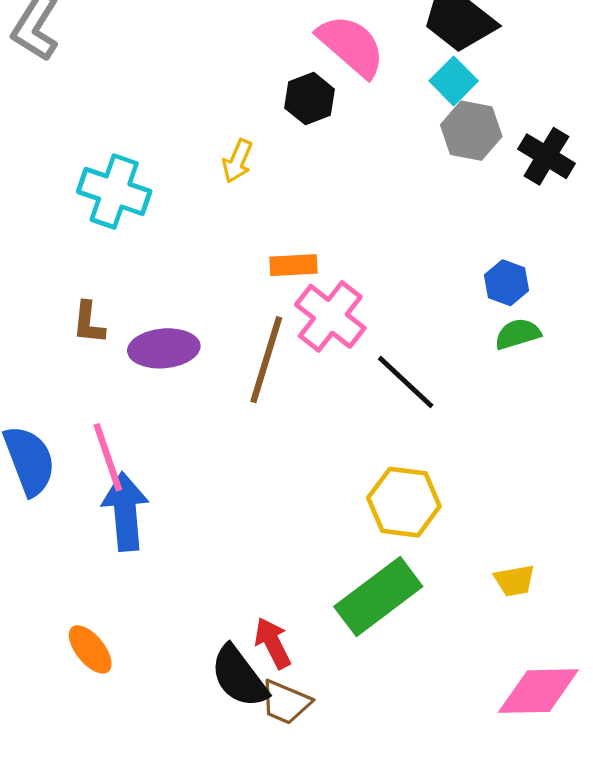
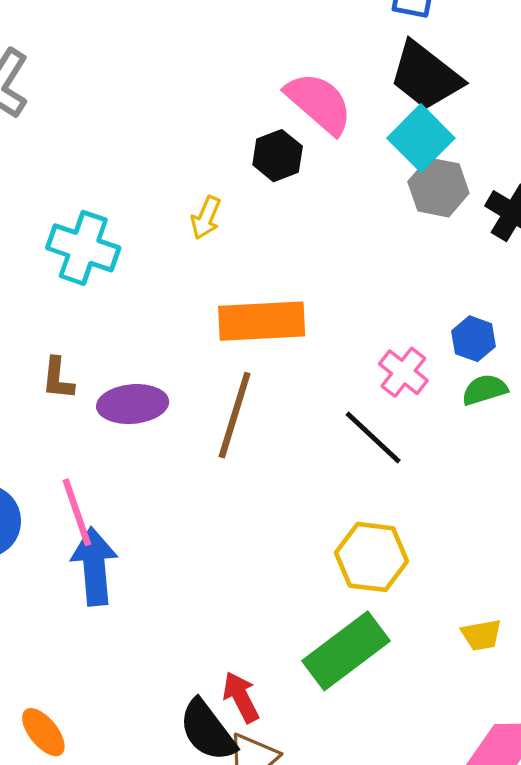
cyan square: (454, 81) -> (421, 138), size x1.4
orange rectangle: (294, 265) -> (262, 321), size x1.8
pink cross: (330, 316) -> (403, 372), moved, size x0.7
orange ellipse: (90, 649) -> (43, 732), moved

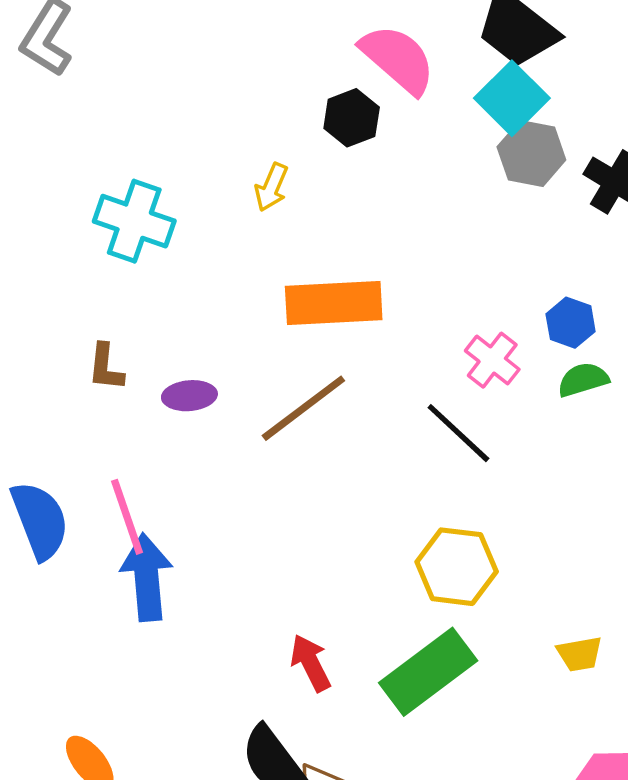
purple ellipse: (133, 404) -> (189, 396), size x0.7
brown line: (235, 415) -> (303, 408), turned 36
red arrow: (241, 697) -> (311, 663), moved

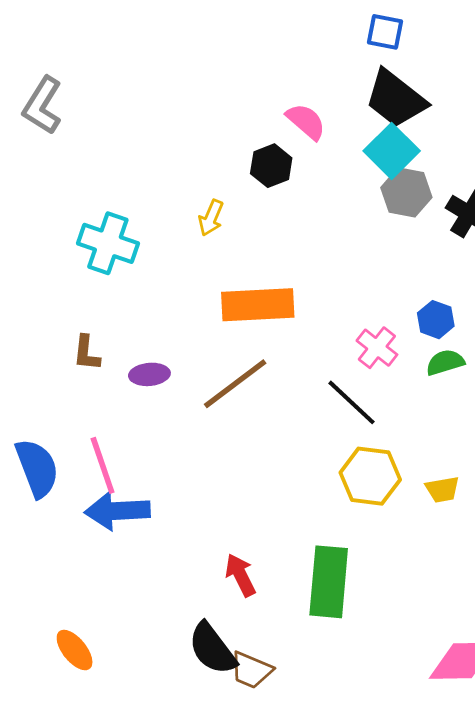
pink semicircle: (398, 59) -> (306, 122), size x0.7
yellow hexagon: (457, 567) -> (370, 476), moved
blue arrow: (147, 577) -> (117, 511), turned -88
yellow trapezoid: (580, 654) -> (442, 489), moved
green rectangle: (428, 672) -> (329, 582), turned -48

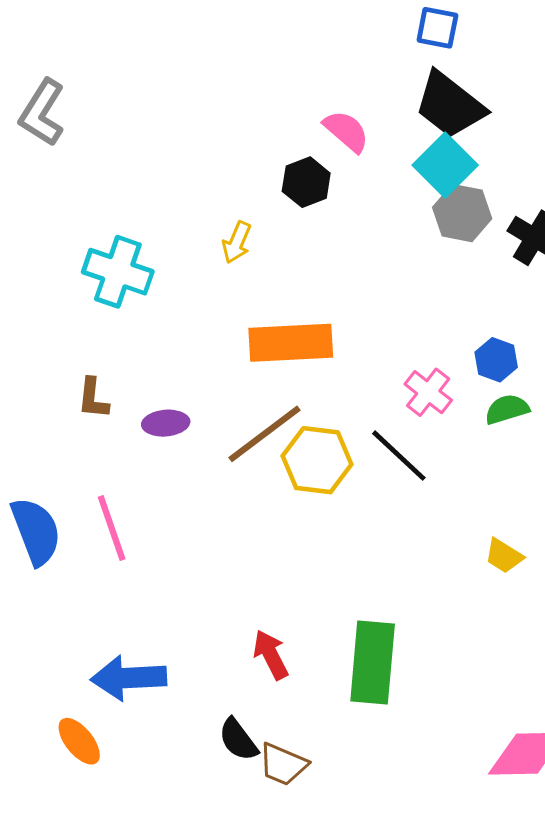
yellow hexagon: (370, 476) -> (317, 460), moved
yellow trapezoid: (442, 489) -> (504, 556), turned 42
blue arrow: (117, 511) -> (129, 678), moved
black semicircle: (212, 649) -> (238, 740), size x0.7

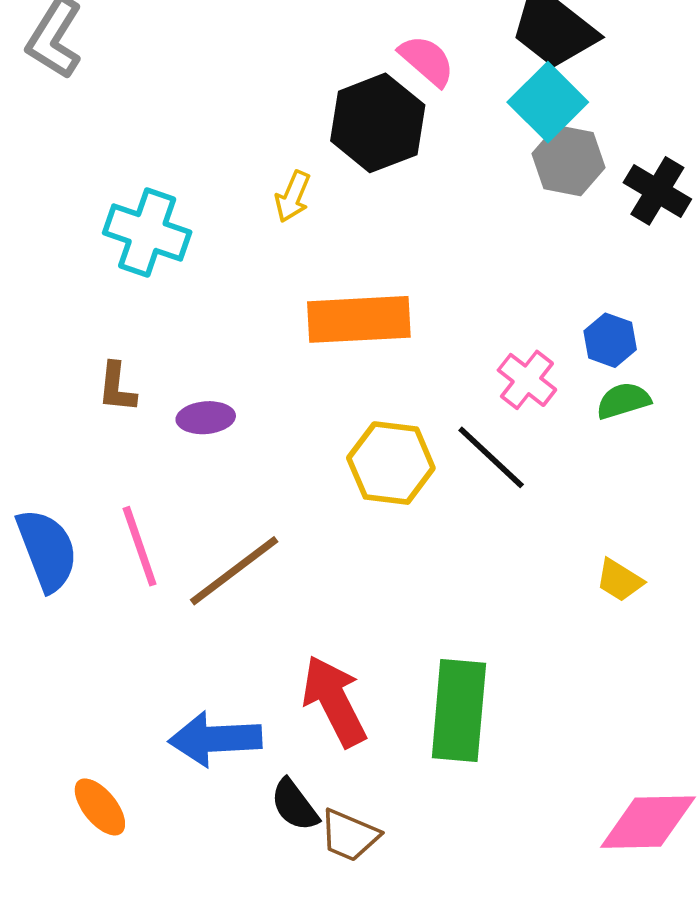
black hexagon: (306, 182) -> (378, 123), size x1.6
brown line: (265, 434) -> (234, 571), moved
red arrow: (271, 655) -> (334, 701), size x1.5
blue arrow: (129, 678) -> (215, 739), moved

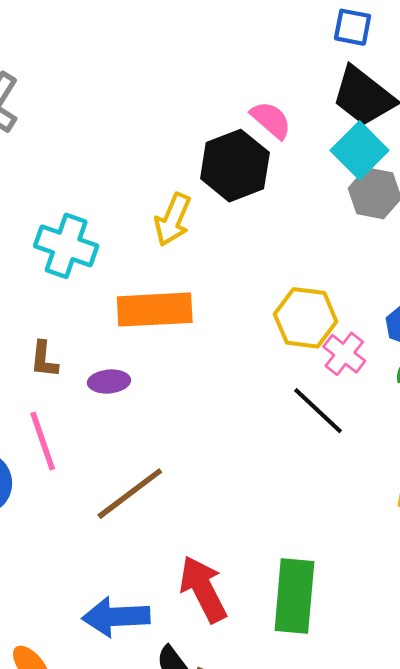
yellow arrow: (293, 197) -> (173, 220), size x1.4
orange rectangle: (359, 319) -> (155, 310), moved
yellow hexagon: (391, 463) -> (306, 318), moved
pink line: (140, 546) -> (43, 441), moved

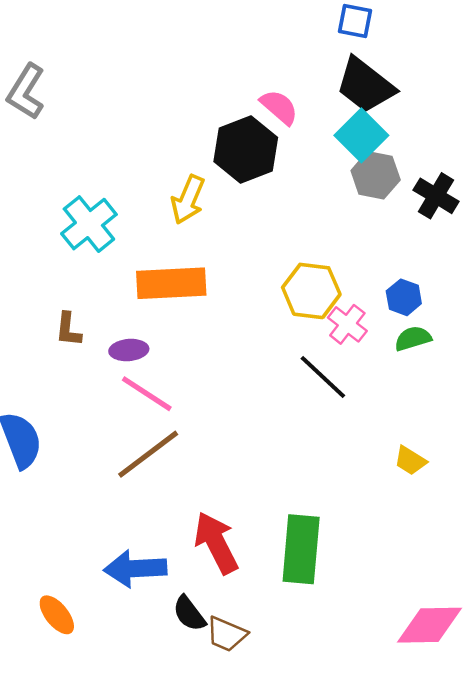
cyan cross: (66, 246) -> (89, 224), turned 32
pink line: (43, 441) -> (147, 394), moved, turned -38

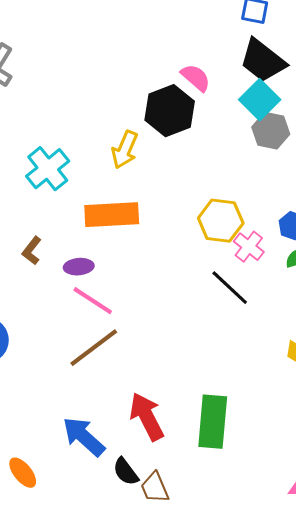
brown L-shape: (68, 329) -> (32, 251), turned 32
blue arrow: (135, 569) -> (84, 437), turned 45
brown trapezoid: (226, 634) -> (155, 488), turned 44

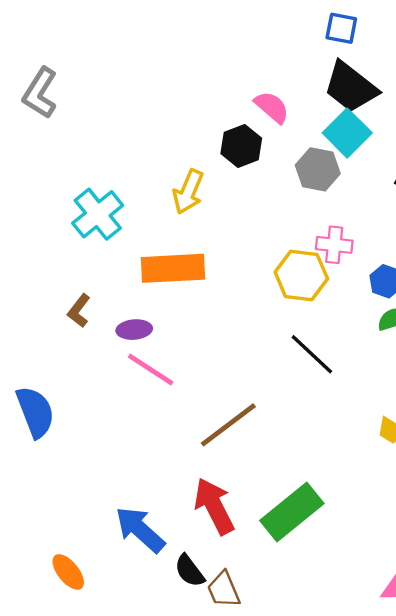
black hexagon: (170, 111) -> (241, 146), size x0.7
gray hexagon: (271, 131) -> (318, 169), moved
pink cross: (249, 247) -> (334, 245), moved, turned -32
brown line: (94, 348) -> (228, 425), moved
green rectangle: (213, 422) -> (292, 512), turned 46

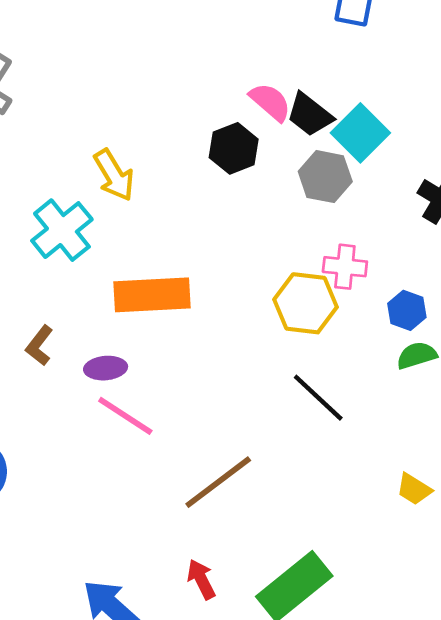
black trapezoid: (351, 87) -> (310, 115), moved, size x0.7
yellow arrow: (188, 192) -> (114, 175), moved, turned -54
red arrow: (214, 506) -> (201, 579), size x0.6

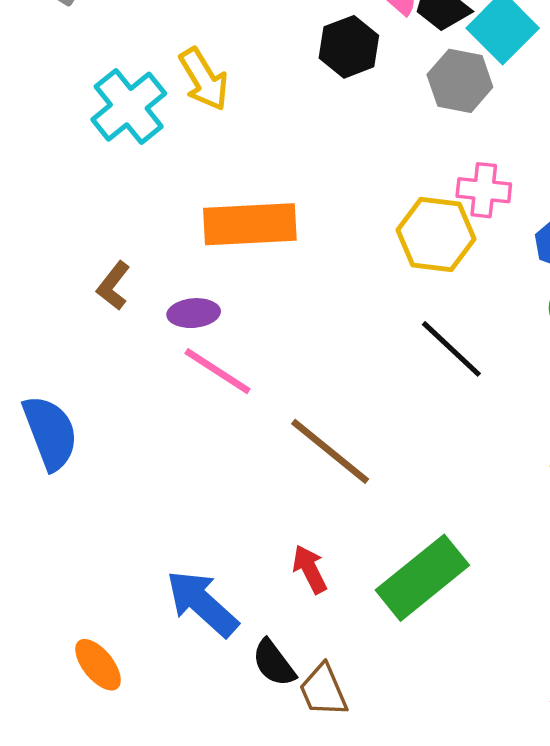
cyan cross: (62, 230) -> (129, 107), moved
brown line: (218, 482) -> (330, 451), turned 76

